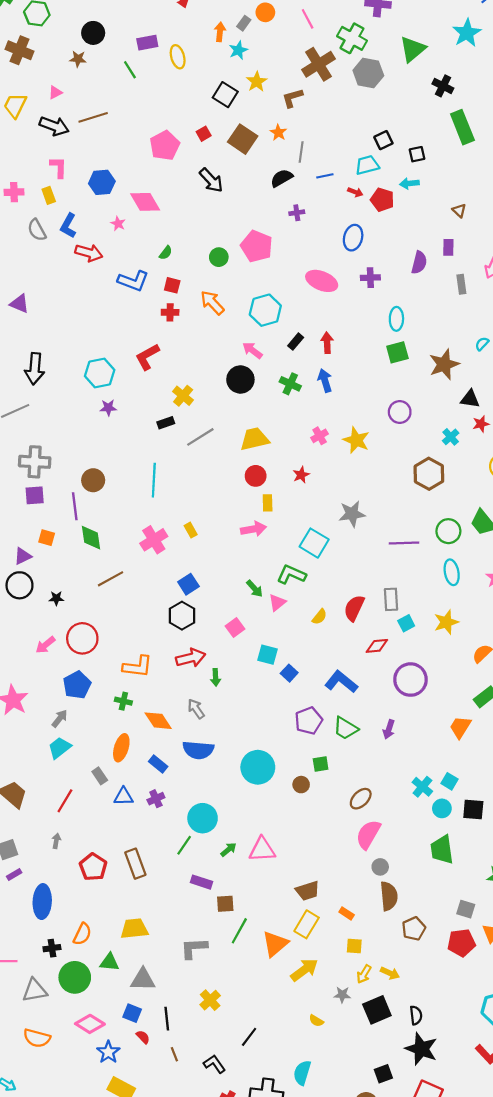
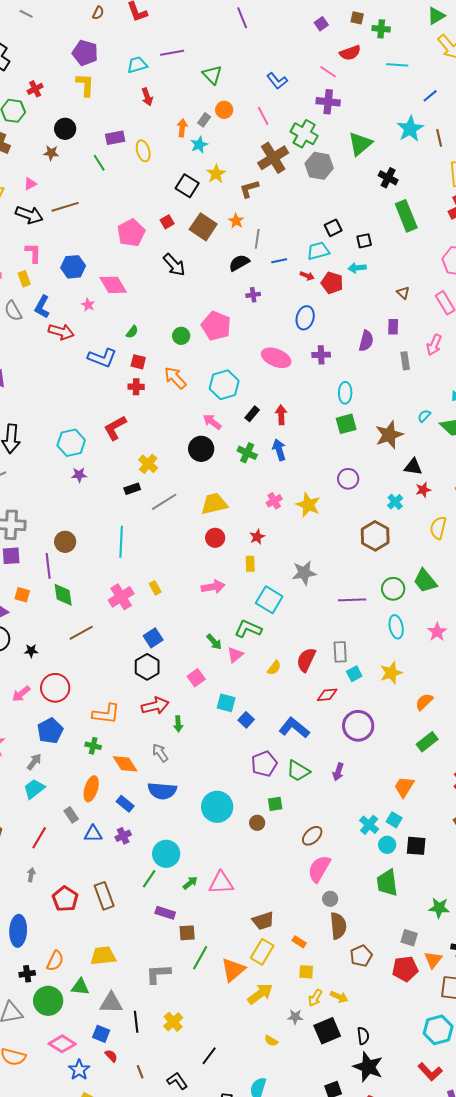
yellow rectangle: (268, 503) -> (250, 564), moved
orange trapezoid: (460, 727) -> (404, 787), moved
black line: (167, 1019) -> (136, 1022), moved

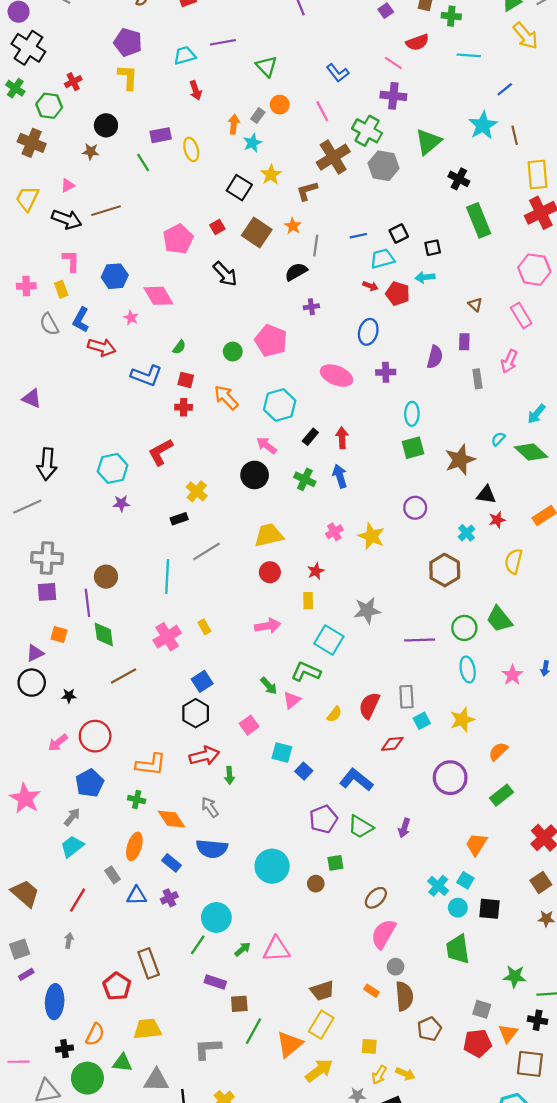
blue line: (279, 261) -> (358, 236), moved
gray line: (164, 502) -> (206, 551), moved
purple circle: (358, 726) -> (450, 778), moved
red pentagon: (65, 899) -> (117, 986), moved
orange rectangle: (299, 942) -> (371, 991), moved

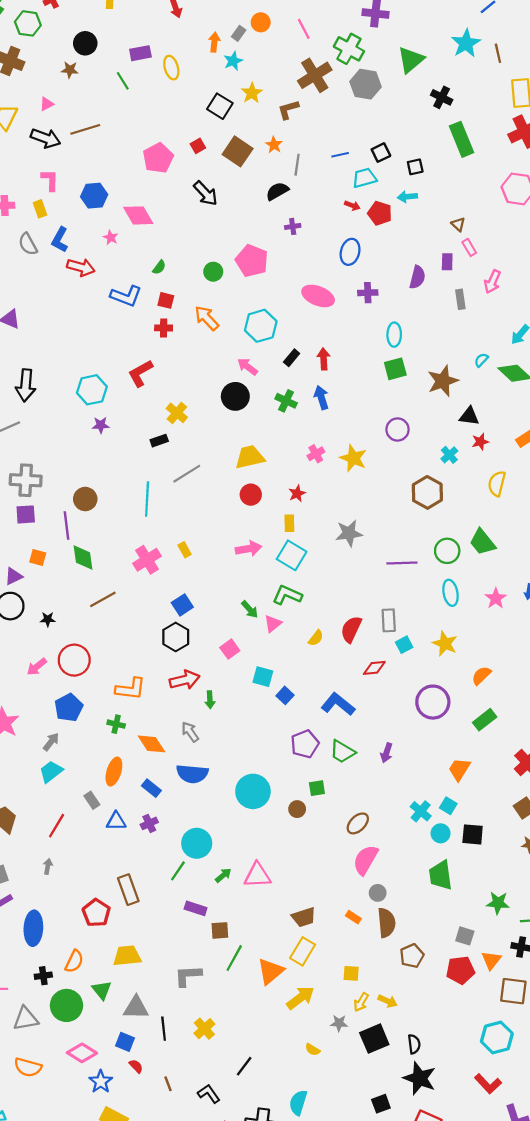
pink rectangle: (521, 315) -> (469, 247), moved, size x0.7
cyan square: (329, 640) -> (292, 555), moved
yellow star: (462, 720) -> (445, 644), turned -30
green triangle: (122, 1063) -> (102, 990), turned 45

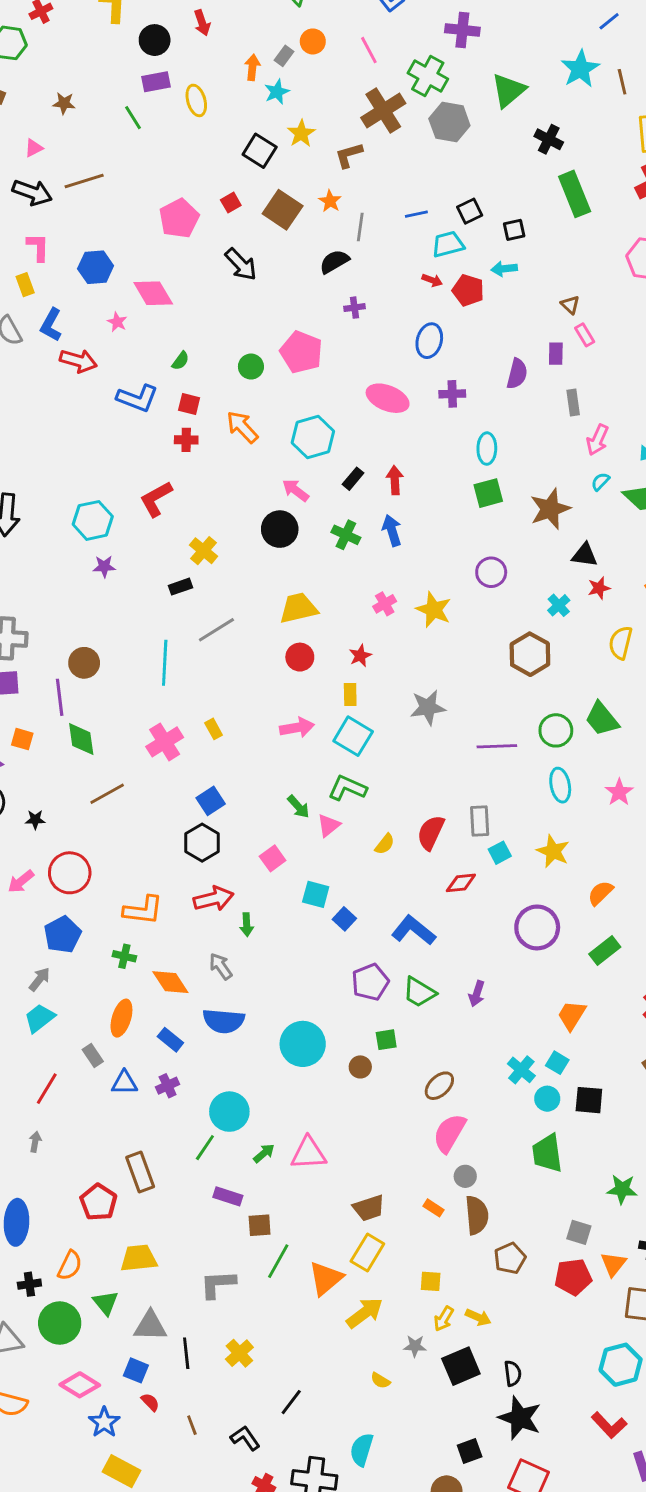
black circle: (85, 43) -> (155, 40), moved
pink arrow: (492, 282) -> (598, 440), moved

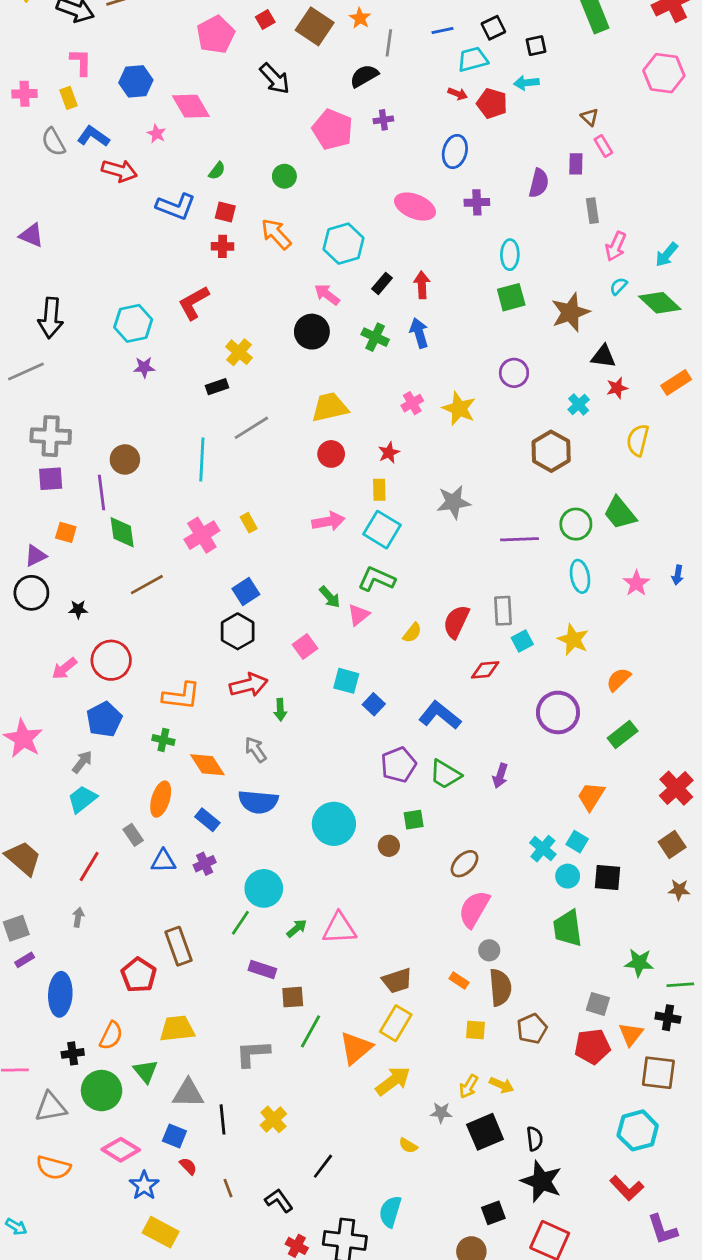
blue L-shape: (51, 325) -> (93, 136), turned 96
pink pentagon: (301, 352) -> (333, 129), moved
yellow square: (431, 1281) -> (475, 1030), moved

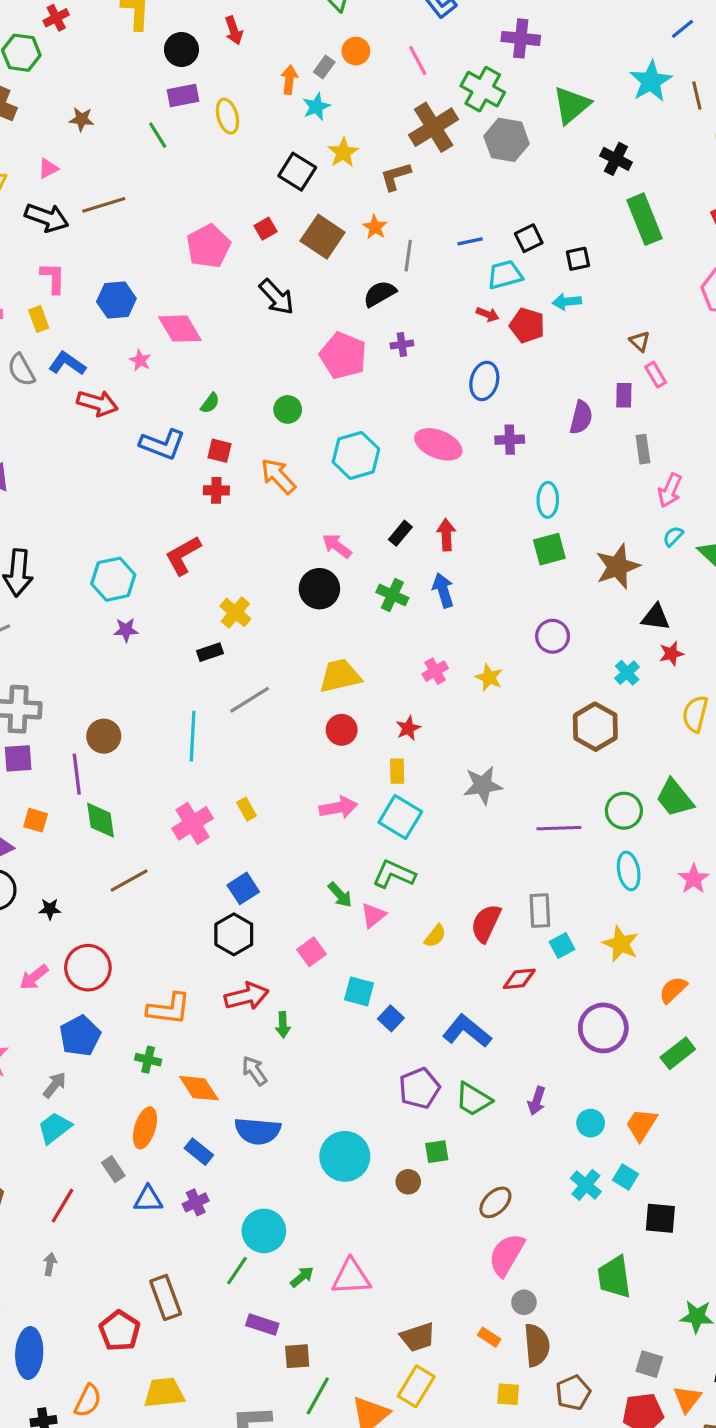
cyan hexagon: (344, 244) -> (356, 455), moved
yellow star: (459, 409) -> (489, 677), size x0.7
cyan circle: (568, 876) -> (591, 1123), moved

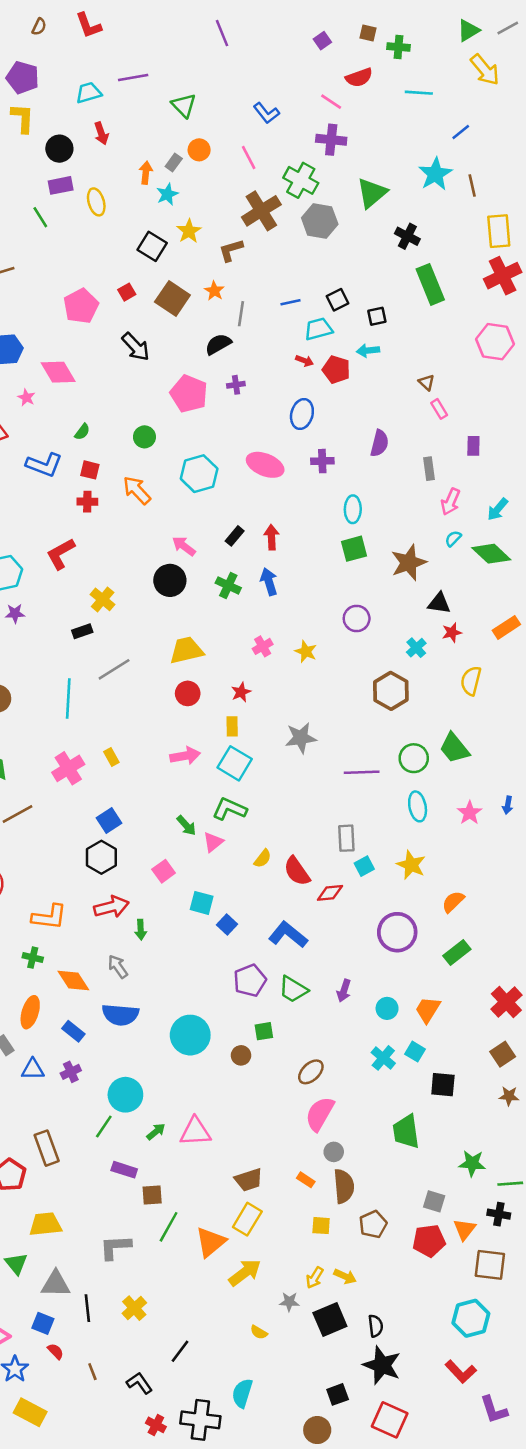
purple rectangle: (624, 395) -> (473, 446), moved
red semicircle: (486, 923) -> (297, 871), moved, turned -60

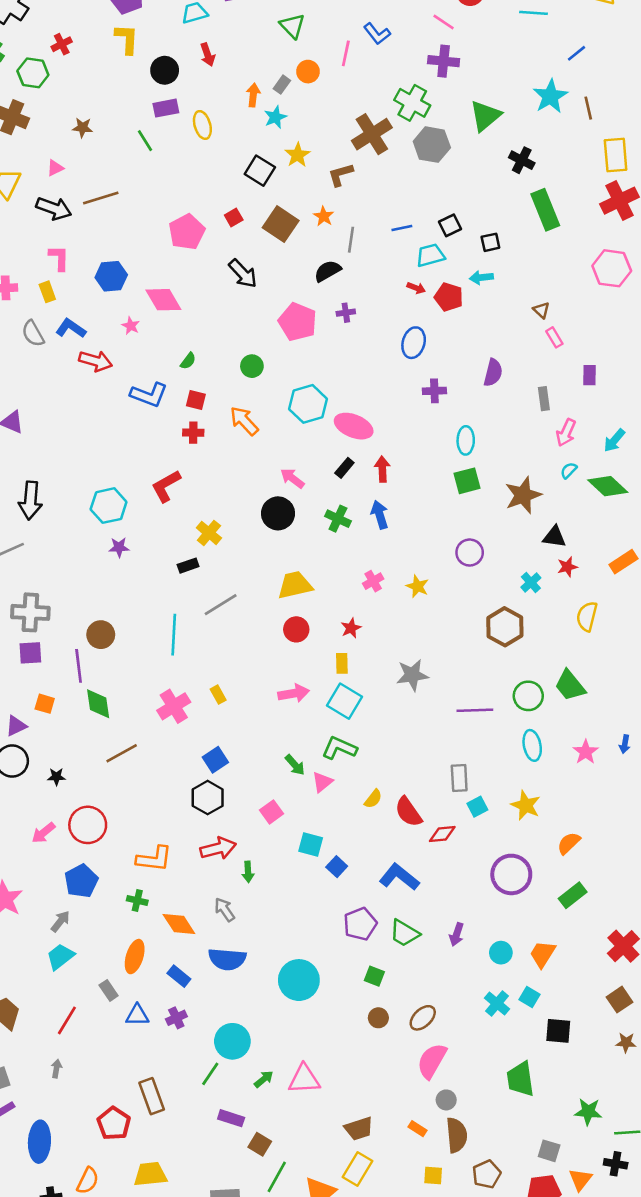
pink line: (249, 157) -> (346, 53), moved, turned 40
pink ellipse: (265, 465) -> (354, 426), moved
green square: (264, 1031) -> (374, 976), turned 30
brown circle: (241, 1055) -> (378, 1018), moved
brown square: (152, 1195) -> (260, 1144), turned 35

